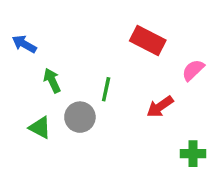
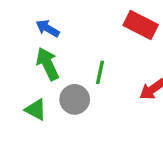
blue arrow: (24, 44) -> (48, 28), moved
green arrow: (52, 81) -> (48, 64), size x1.4

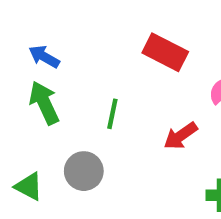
gray circle: (75, 99) -> (84, 171), moved
green triangle: (36, 110) -> (29, 186), moved

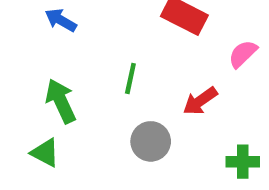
green arrow: (44, 103) -> (61, 101), moved
gray circle: (84, 171) -> (151, 141), moved

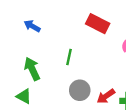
red arrow: (200, 101) -> (106, 96), moved

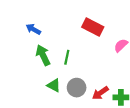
green arrow: (32, 69) -> (43, 55), moved
green triangle: (24, 96) -> (54, 85), moved

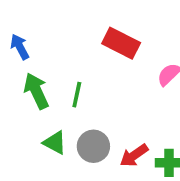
blue arrow: (33, 29) -> (20, 47), turned 32

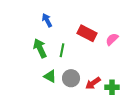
red rectangle: (121, 43) -> (87, 33), moved
blue arrow: (20, 47) -> (47, 20), moved

